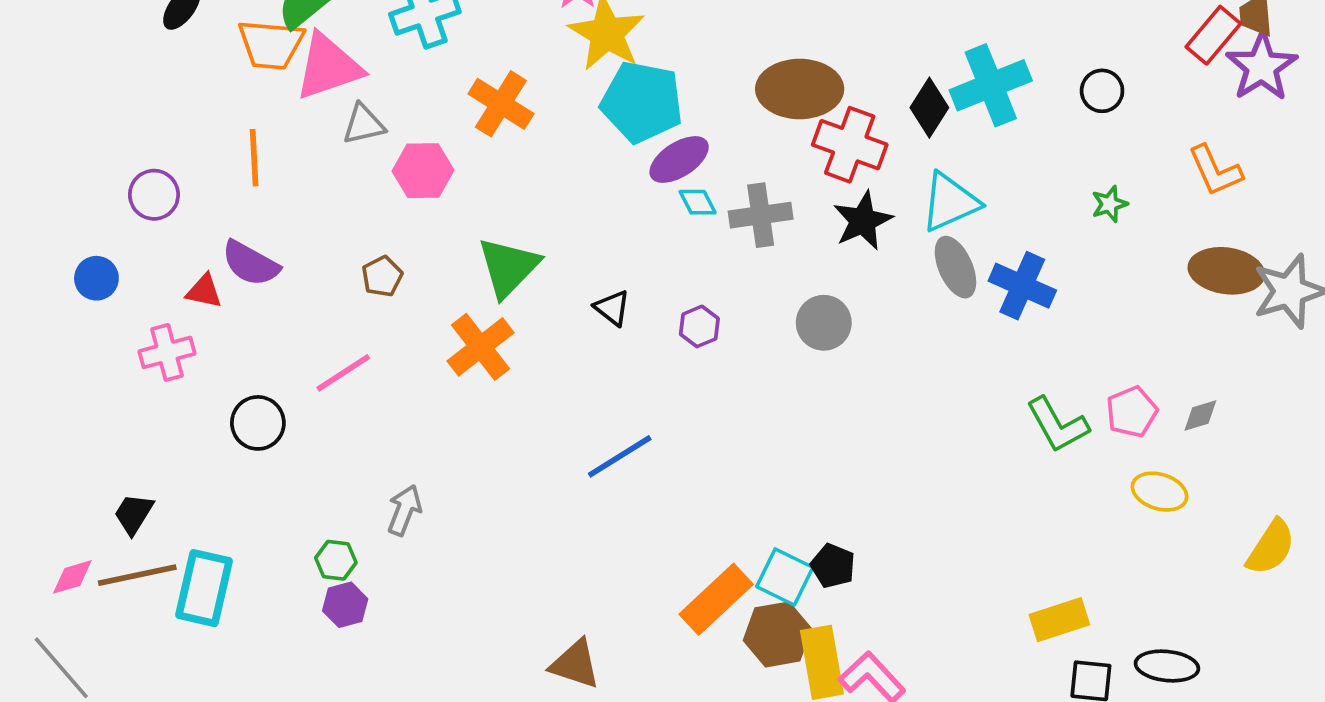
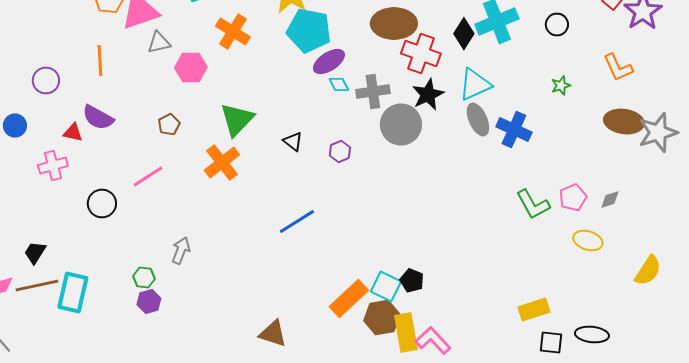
gray circle: (824, 323) -> (401, 124), moved, size x1.4

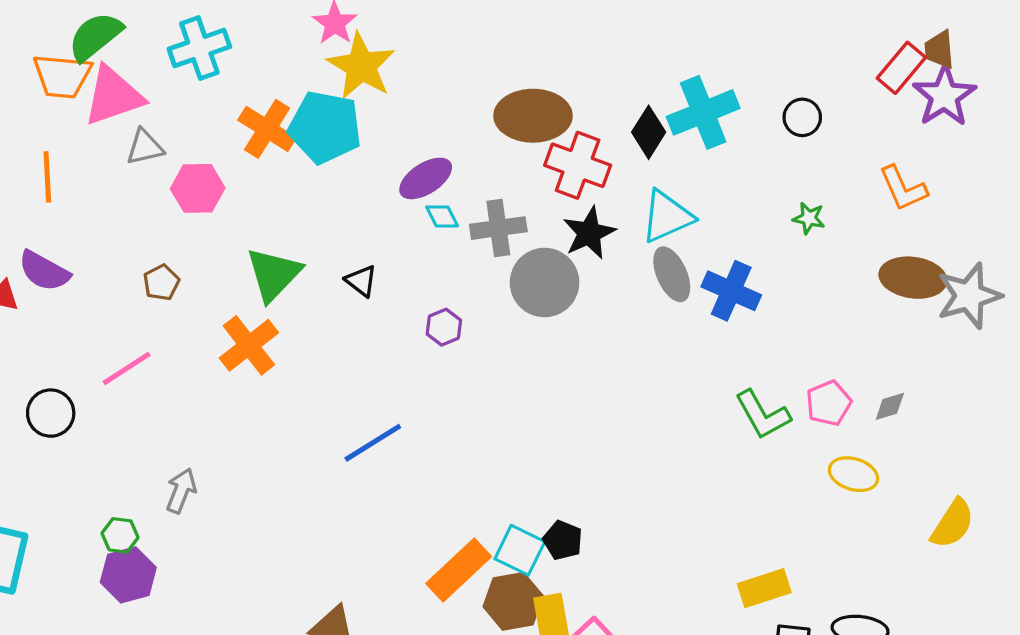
cyan pentagon: (309, 30) -> (325, 127), moved
green star: (561, 86) -> (809, 218), turned 30
black triangle: (293, 142) -> (361, 281), moved
purple hexagon: (149, 302) -> (128, 575), size x1.4

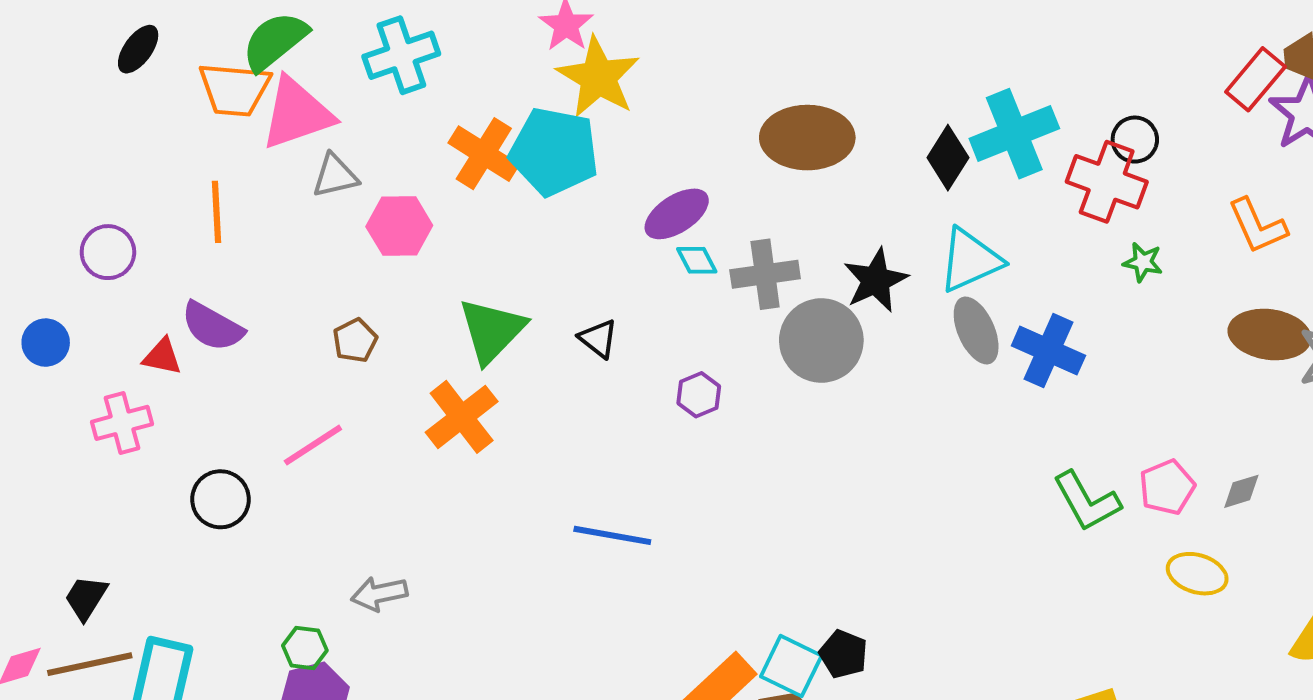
red cross: (578, 165) -> (1107, 182), moved
blue line: (373, 443) -> (612, 535), turned 42
gray arrow: (181, 491) -> (379, 594), turned -123

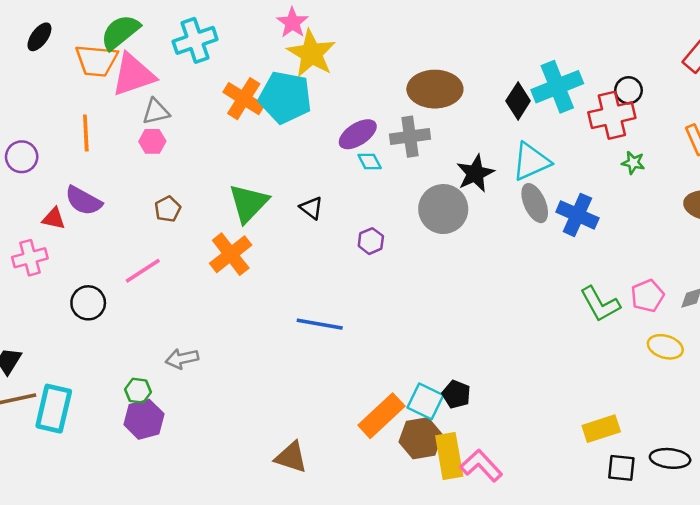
red cross: (1107, 182) -> (612, 115), turned -33
pink hexagon: (399, 226) -> (152, 141), moved, size x0.7
gray cross: (765, 274) -> (410, 137), moved

